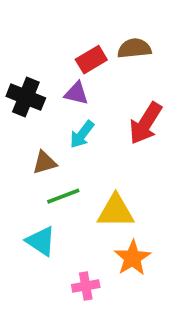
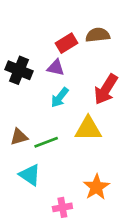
brown triangle: (45, 163) -> (19, 137), moved
yellow triangle: (116, 211) -> (88, 129), moved

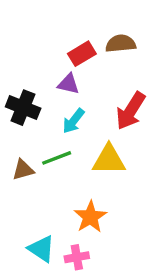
black cross: (19, 70) -> (23, 108), moved
green line: (46, 142) -> (57, 158), moved
cyan triangle: (30, 175) -> (42, 249), moved
orange star: (96, 187) -> (90, 217), moved

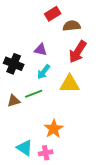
red rectangle: (82, 54) -> (53, 14), moved
red arrow: (131, 111) -> (78, 52), moved
yellow triangle: (109, 160) -> (70, 84), moved

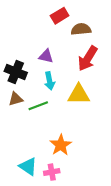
cyan arrow: (44, 72) -> (49, 81), turned -49
brown triangle: (14, 101) -> (16, 99), moved

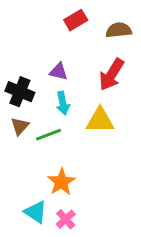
brown semicircle: (81, 29) -> (119, 30), moved
brown triangle: (16, 99) -> (20, 126), turned -32
orange star: (61, 145) -> (61, 182), moved
pink cross: (52, 172) -> (66, 219), turned -32

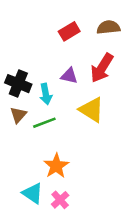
red rectangle: (76, 20) -> (69, 31), moved
purple triangle: (59, 72) -> (69, 76), moved
cyan arrow: (63, 103) -> (46, 94), moved
yellow triangle: (100, 120) -> (91, 110), turned 32

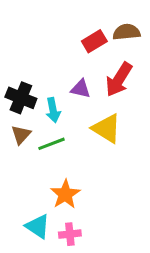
red rectangle: (69, 31) -> (94, 41), moved
pink cross: (60, 200) -> (70, 234), turned 36

